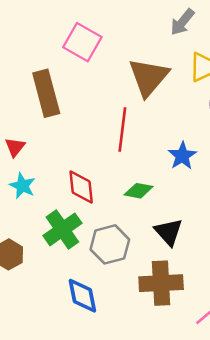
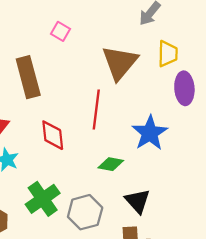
pink square: (82, 42) -> (61, 31), size x0.6
blue star: (182, 156) -> (150, 133), size x1.4
red diamond: (81, 187) -> (53, 135), moved

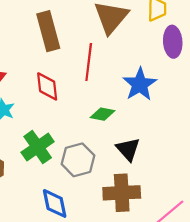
brown rectangle: (28, 77) -> (48, 31), moved

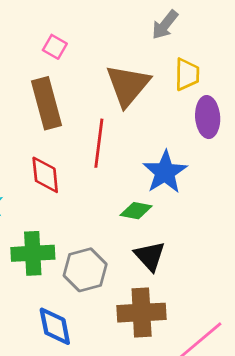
green diamond: (103, 114) -> (136, 211), moved
green cross: (38, 147) -> (33, 253), turned 32

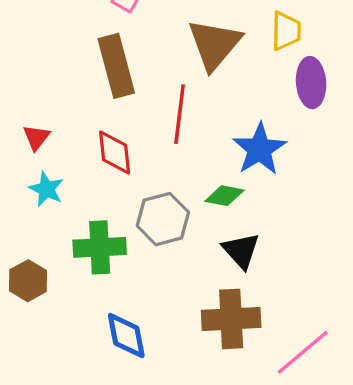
gray hexagon: (85, 270) -> (163, 219), moved

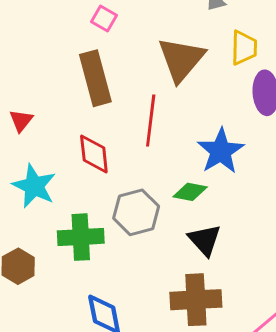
red triangle: (36, 137) -> (21, 120), moved
cyan star: (46, 189) -> (34, 186), size x1.4

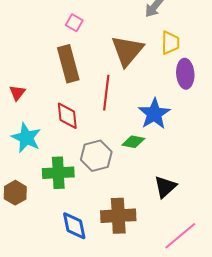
black triangle: (205, 240) -> (165, 187), moved, turned 30
brown cross: (196, 300) -> (118, 216), moved

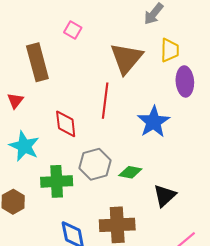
brown rectangle: (68, 64) -> (37, 62), moved
green diamond: (133, 142) -> (130, 172), moved

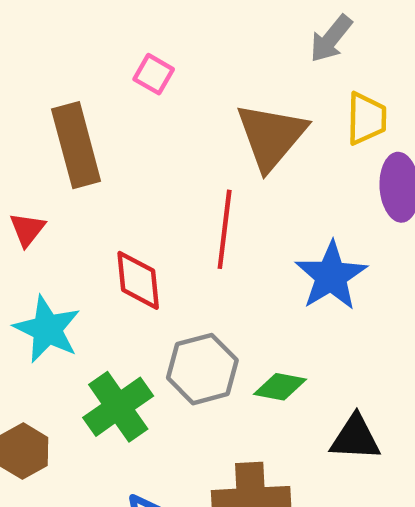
green cross: (57, 181) -> (118, 407), turned -32
black triangle: (165, 196) -> (355, 438), turned 45

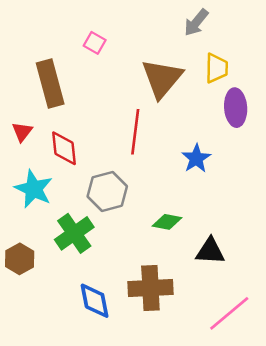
blue star: (331, 276) -> (196, 158), size x0.7
red diamond: (138, 280) -> (64, 148), moved
gray hexagon: (202, 369) -> (107, 191), moved

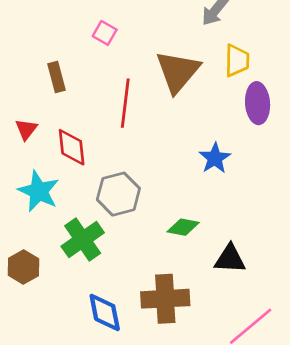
brown rectangle: (50, 83) -> (56, 77), size x0.6
red line: (135, 132) -> (125, 103), moved

